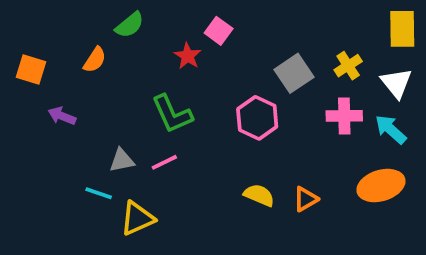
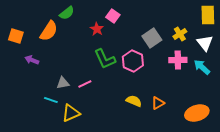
orange semicircle: (95, 60) -> (49, 31), size x1.5
green L-shape: (172, 114) -> (105, 59), moved
orange ellipse: (381, 186) -> (197, 113), moved

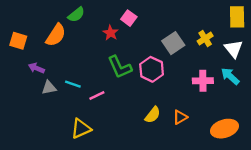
pink cross: (178, 60) -> (203, 81), moved
gray triangle: (63, 83) -> (49, 88), moved
cyan line: (51, 100) -> (73, 84), moved
yellow semicircle: (134, 101) -> (153, 115), turned 105

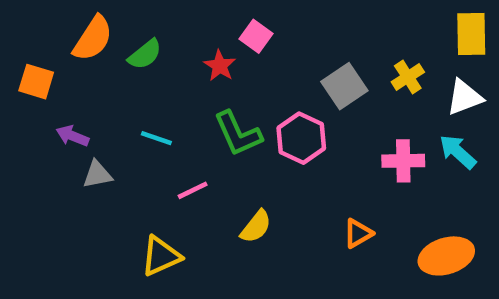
green semicircle: (76, 15) -> (145, 54), moved
orange semicircle: (56, 35) -> (93, 38), moved
white triangle: (234, 49) -> (464, 97), turned 48
cyan line: (73, 84) -> (156, 138), moved
yellow semicircle: (153, 115) -> (256, 227), moved

